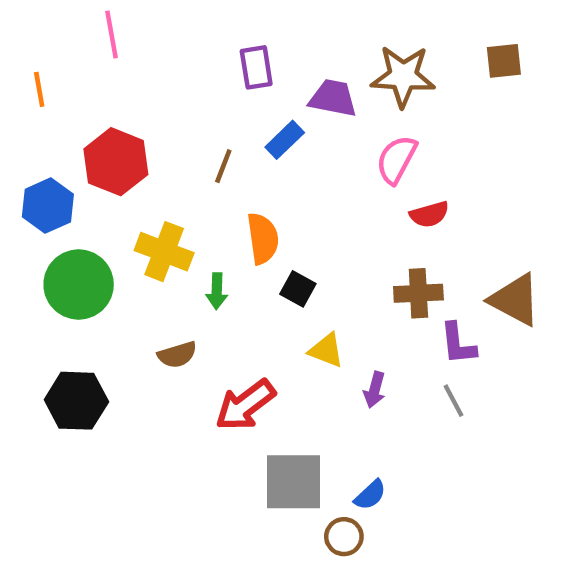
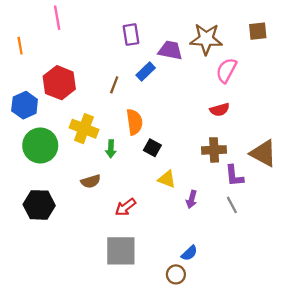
pink semicircle: (397, 160) -> (226, 70), moved
red arrow: (245, 405) -> (125, 207), size x0.7
gray square: (293, 482) -> (121, 251), moved

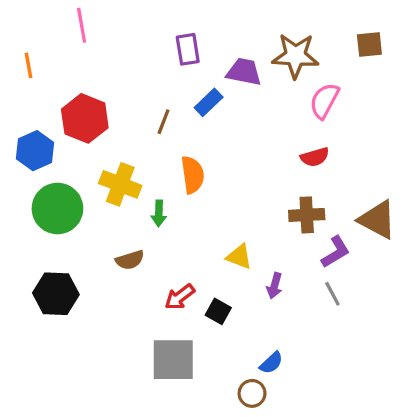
black square: (152, 148) -> (218, 311), moved
purple L-shape: (234, 176) -> (336, 252), turned -115

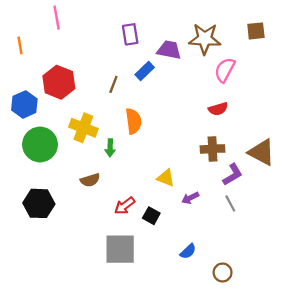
purple arrow: (275, 286) -> (190, 198), turned 48
brown circle: (252, 393) -> (223, 272), moved

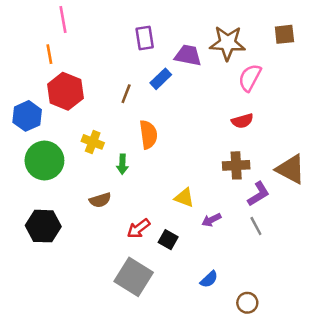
orange line: (20, 45) -> (49, 54), moved
yellow cross: (83, 128) -> (93, 142), size x0.7
gray square: (120, 249) -> (134, 277), turned 32

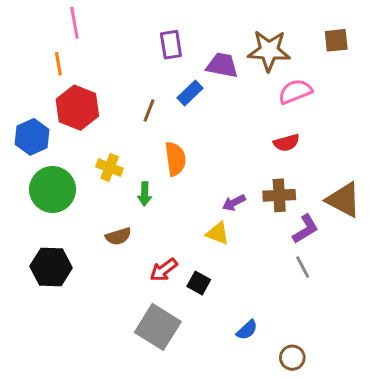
pink semicircle: (250, 78) -> (295, 92), turned 40
purple arrow: (211, 220) -> (234, 203), moved

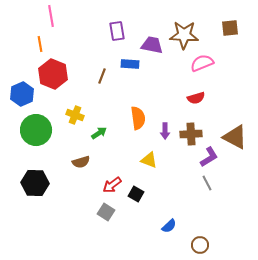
blue rectangle: (190, 93) -> (130, 64), turned 48
orange semicircle: (175, 159) -> (138, 118), moved
green arrow: (145, 194) -> (99, 133), turned -126
purple arrow: (234, 203) -> (165, 131), moved, turned -63
gray square: (158, 327) -> (106, 212), moved, size x0.6

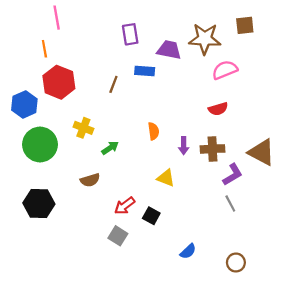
brown square: (230, 28) -> (245, 25), moved
orange semicircle: (138, 118) -> (154, 131), size x0.7
brown circle: (200, 245) -> (236, 262), moved

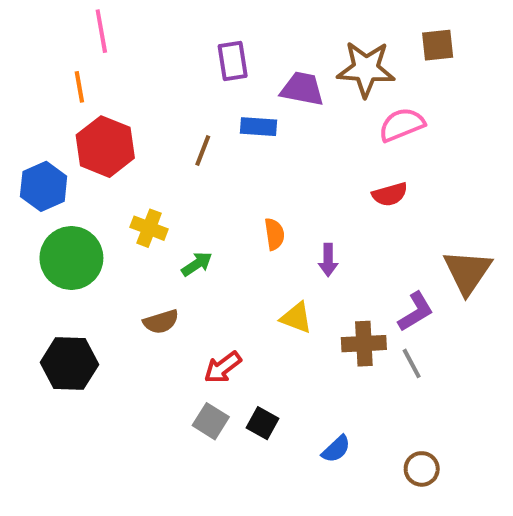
brown cross: (213, 149) -> (364, 344), moved
brown triangle: (261, 152) -> (467, 272), turned 36
black square: (151, 216) -> (262, 423), moved

